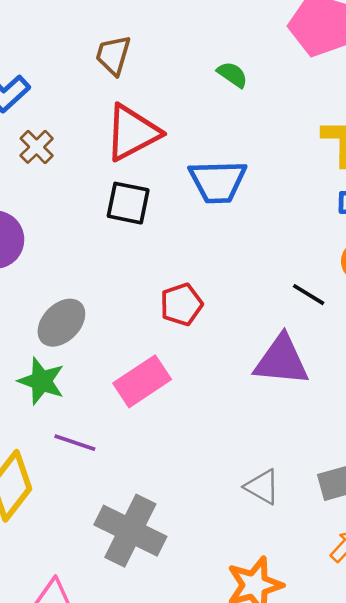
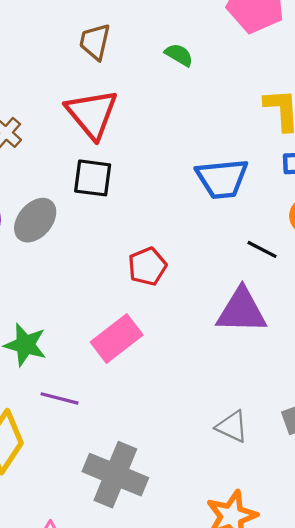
brown trapezoid: (113, 55) -> (95, 42), moved
red triangle: (132, 133) -> (92, 114), turned -38
blue trapezoid: (218, 181) -> (222, 179), moved
gray ellipse: (61, 323) -> (35, 220), moved

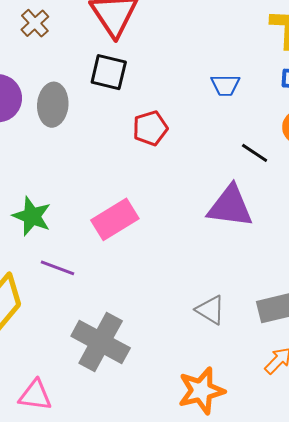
blue trapezoid: (222, 179) -> (225, 85), size x0.6
gray ellipse: (35, 220) -> (53, 105), turned -42
red pentagon: (147, 266) -> (150, 128), moved

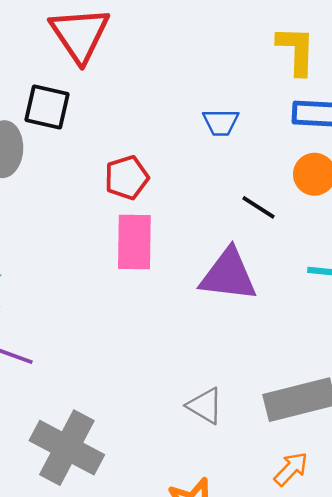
black square: (109, 72) -> (47, 107), moved
pink rectangle: (115, 219) -> (134, 242), moved, turned -57

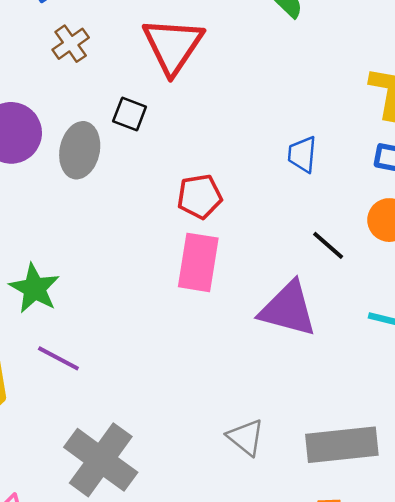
black square: (47, 107) -> (130, 114), size x0.7
blue trapezoid: (221, 122) -> (302, 154), turned 87

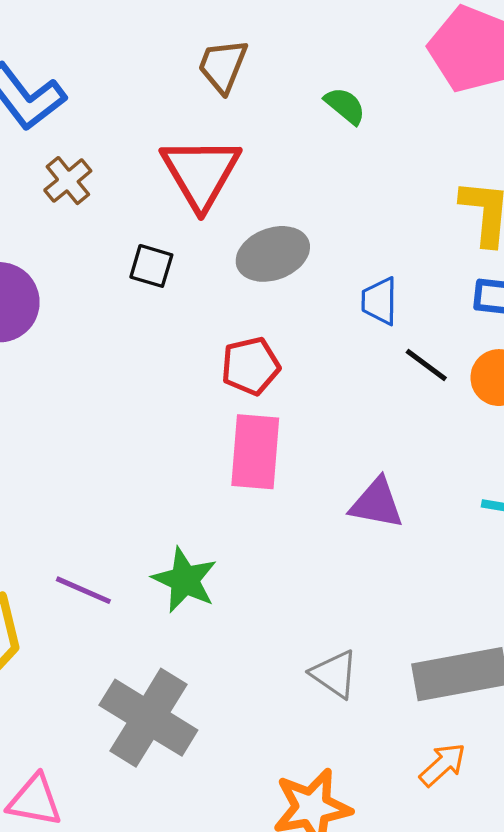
gray ellipse: (80, 150) -> (273, 254), moved, turned 62
black line: (328, 245) -> (426, 365), moved
green star: (34, 288) -> (185, 580), moved
purple triangle: (288, 309) -> (377, 503), size x0.7

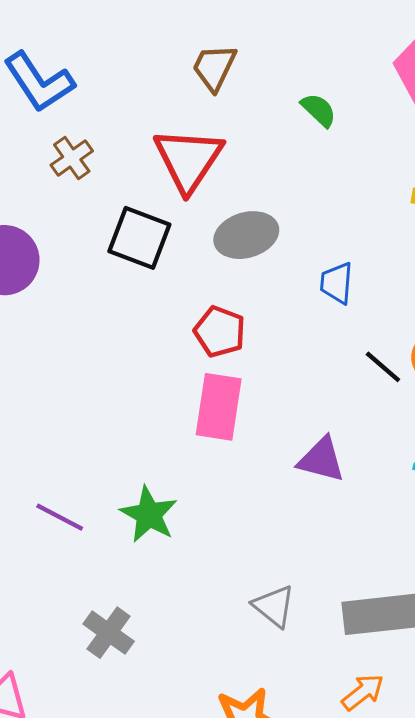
black square: (151, 266) -> (139, 238), size x1.6
black line: (426, 365) -> (383, 367), moved
red pentagon: (250, 366) -> (220, 332), turned 30
gray cross: (148, 718) -> (109, 633), size x0.6

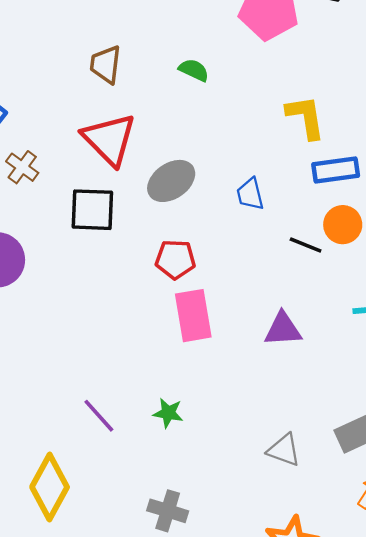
green star: (149, 514) -> (168, 413), size x0.7
purple line: (60, 517) -> (99, 416), moved, turned 39

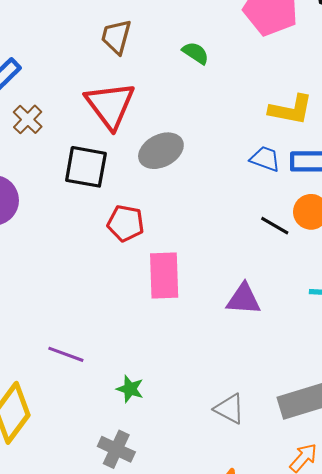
yellow L-shape: (306, 117) -> (291, 110), turned 102
blue trapezoid: (250, 194) -> (265, 159), moved, turned 116
red pentagon: (175, 259) -> (126, 223), moved
green star: (168, 413) -> (130, 389), moved
purple line: (99, 416) -> (66, 354), turned -36

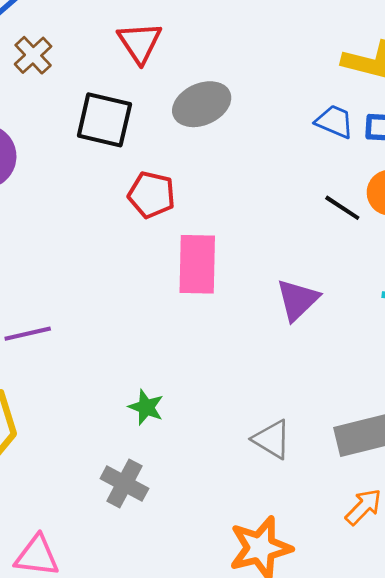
red triangle: (110, 105) -> (140, 42), size x0.7
purple triangle: (244, 299) -> (297, 300), turned -51
purple line: (66, 354) -> (28, 334), moved, turned -36

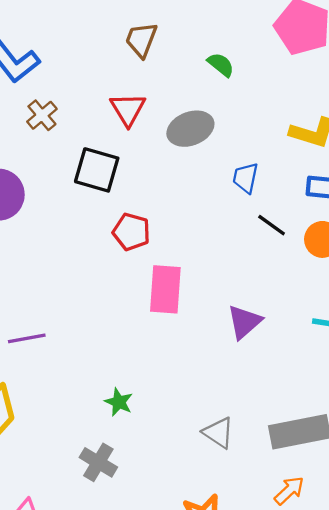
gray ellipse: (202, 104) -> (190, 129), moved
blue trapezoid: (335, 122) -> (246, 178), moved, turned -104
black line: (342, 208) -> (272, 225), moved

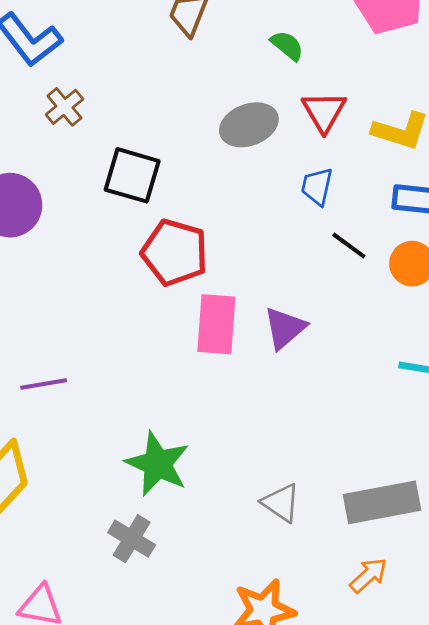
red triangle: (128, 109) -> (324, 112), moved
red pentagon: (131, 232) -> (175, 252), size x1.4
purple triangle: (244, 322) -> (285, 328), moved
green star: (119, 402) -> (157, 464), size x1.8

